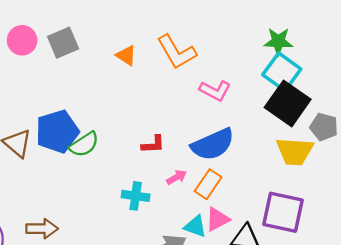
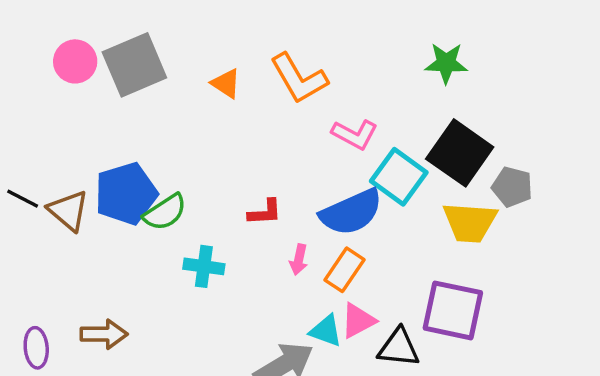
gray square: (63, 43) -> (134, 65), size x1.4
cyan square: (282, 72) -> (399, 177), moved
pink arrow: (177, 177) -> (299, 260), turned 132
cyan cross: (136, 196) -> (204, 266), moved

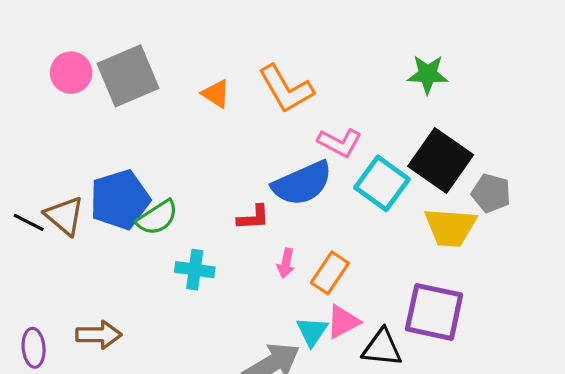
black line: (23, 199) -> (29, 222), moved
blue semicircle: (351, 212) -> (302, 183), moved
cyan triangle: (326, 331) -> (312, 331), turned 44

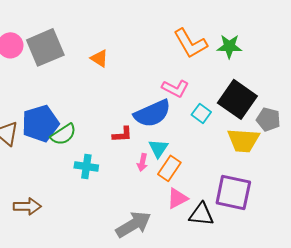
orange L-shape: (286, 89) -> (190, 43), moved
cyan square: (382, 183) -> (201, 113), size x0.6
cyan triangle: (312, 331) -> (158, 148), moved

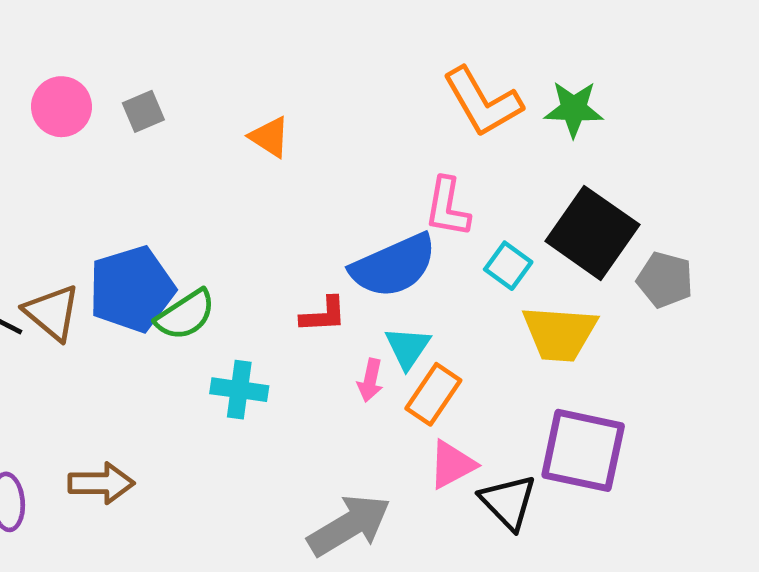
gray square: (45, 47) -> (143, 111), size x0.5
pink L-shape: (175, 88) -> (447, 207), turned 72
yellow trapezoid: (243, 140) -> (560, 334), moved
black triangle: (201, 214) -> (508, 502), turned 40

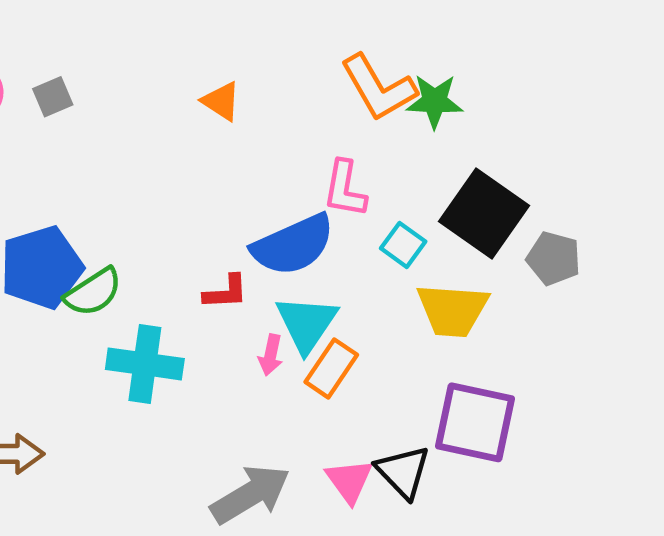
green star: (574, 109) -> (435, 101), moved
orange triangle: (270, 137) -> (221, 101), moved
cyan triangle: (408, 348) -> (307, 324), size x1.4
cyan cross: (239, 390) -> (145, 364), size x1.4
pink triangle: (452, 464) -> (349, 481), moved, turned -38

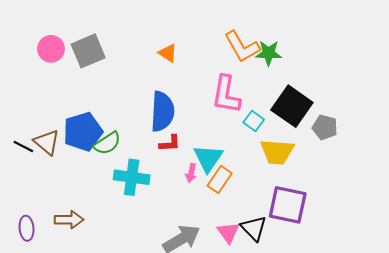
gray square: (53, 97) -> (88, 51), size x1.8
pink L-shape: (345, 189) -> (226, 94), size x1.4
blue semicircle: (293, 245) -> (162, 111), moved, turned -63

